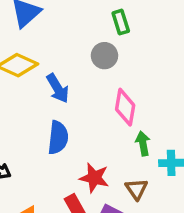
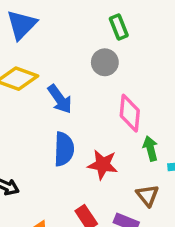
red star: (94, 178) -> (103, 165), moved

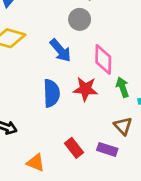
blue arrow: (60, 99) -> (60, 50), moved
red star: (103, 165) -> (85, 89), moved

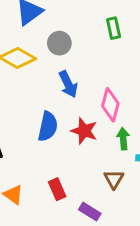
gray circle: (80, 19) -> (59, 43), moved
purple rectangle: (107, 149) -> (90, 212), moved

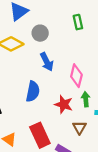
red star: (84, 131) -> (64, 104), moved
red rectangle: (57, 189) -> (40, 135), size x1.6

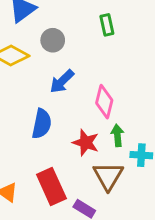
blue arrow: (47, 62) -> (62, 81), turned 72
brown triangle: (79, 128) -> (108, 176), size x1.5

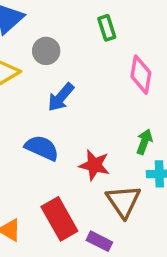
pink diamond: (104, 102) -> (141, 75), moved
blue semicircle: (42, 124) -> (42, 148), turned -72
green arrow: (117, 135) -> (144, 142), moved, turned 30

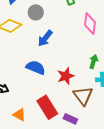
red star: (94, 165) -> (66, 76), turned -30

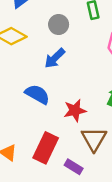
gray circle: (36, 12) -> (59, 24), moved
red rectangle: (47, 107) -> (46, 148), turned 50

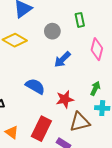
blue arrow: (55, 58) -> (62, 59), moved
brown triangle: (94, 139) -> (80, 122), turned 45

